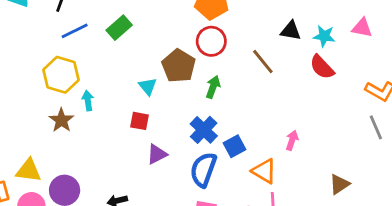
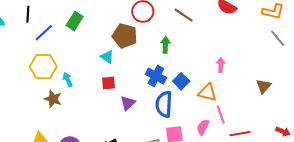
green arrow: (213, 87) -> (165, 45), moved

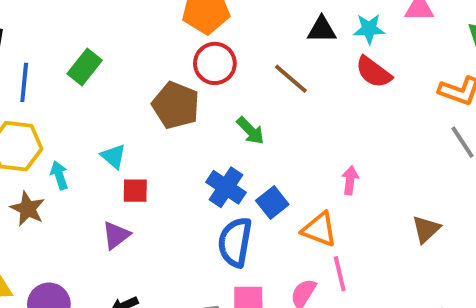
blue line: (44, 33) -> (24, 82), turned -48
green arrow: (165, 45) -> (250, 131), turned 126
cyan triangle: (107, 57) -> (113, 156), moved
purple triangle: (128, 103) -> (116, 235), moved

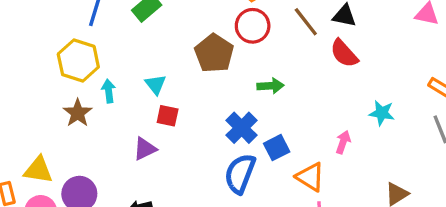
cyan star: (369, 29) -> (382, 113), moved
red semicircle: (374, 72) -> (344, 53), moved
brown line: (291, 79) -> (306, 22), moved
green arrow: (250, 131) -> (270, 86), turned -60

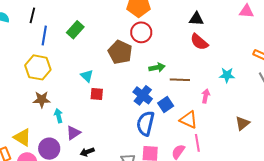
brown line: (306, 22) -> (180, 80), moved, turned -42
cyan arrow: (109, 91) -> (59, 116), moved
brown star: (78, 113) -> (42, 100), turned -30
purple triangle: (145, 149) -> (73, 133), moved
yellow triangle: (38, 170) -> (22, 137), turned 30

